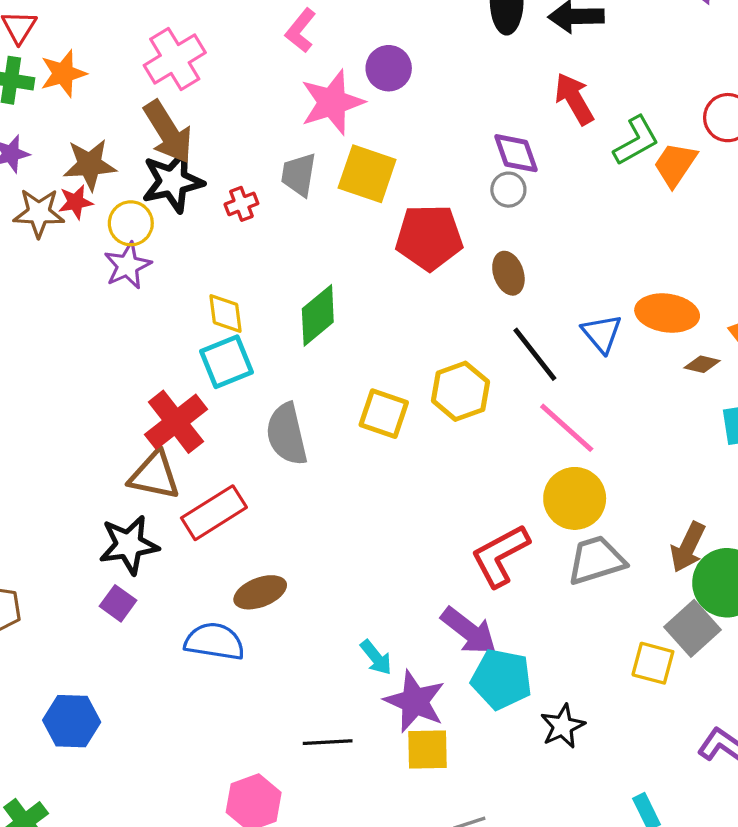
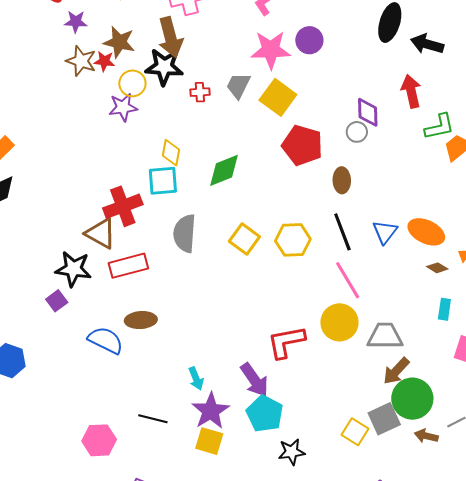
gray trapezoid: (596, 560) -> (385, 336), moved

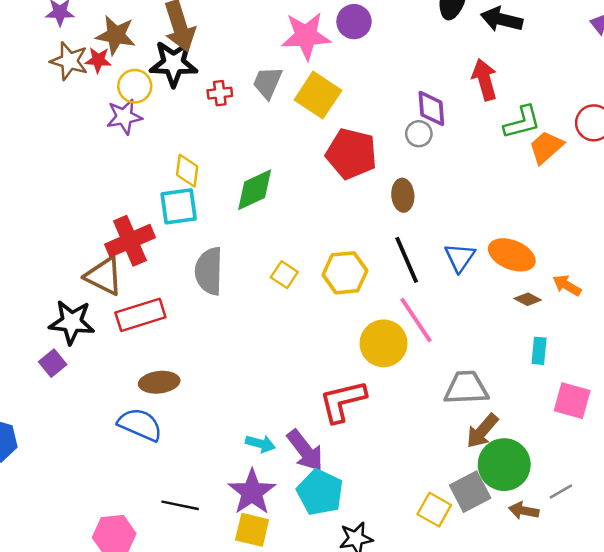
yellow square: (244, 239) -> (284, 275), size x0.7
yellow circle: (339, 322) -> (384, 343), moved
blue semicircle: (106, 340) -> (140, 425), moved
cyan arrow: (196, 379) -> (260, 444), moved, turned -50

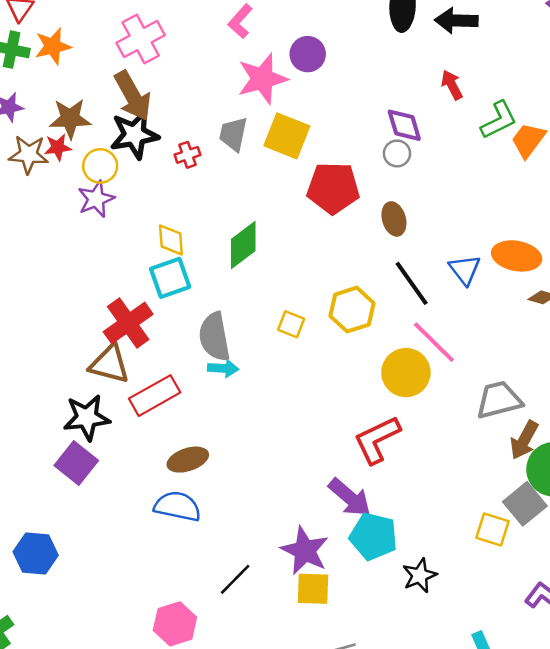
red arrow: (485, 80) -> (452, 85), size x0.7
purple square: (53, 363) -> (76, 463), size x1.5
cyan arrow: (260, 444) -> (223, 368), moved
black line: (180, 505) -> (235, 579), turned -45

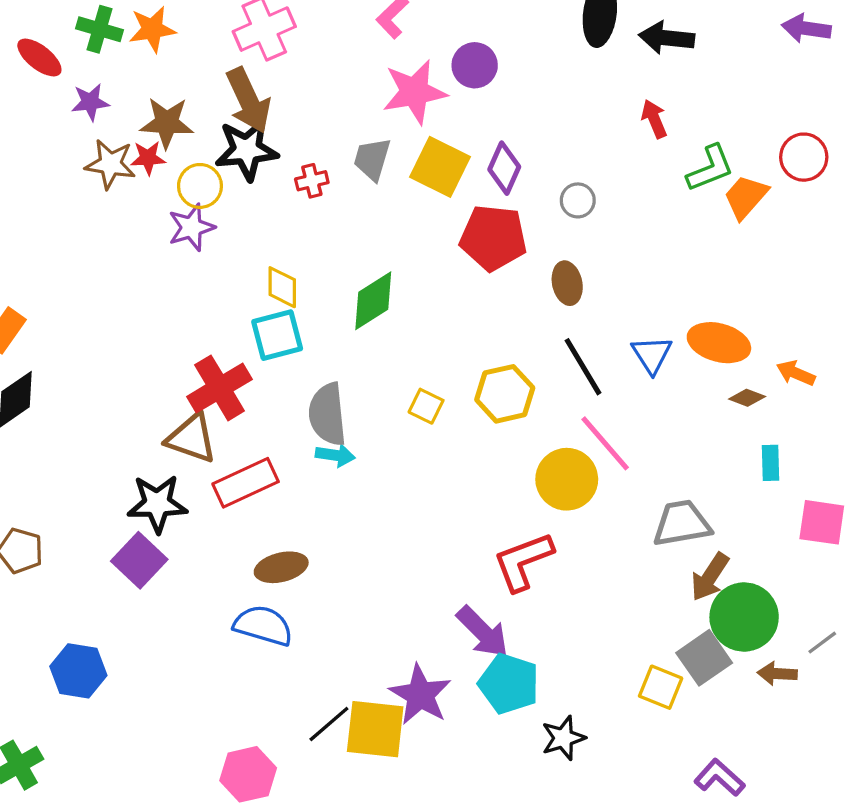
purple diamond: (404, 125) -> (504, 168), moved, turned 36
yellow square: (313, 589) -> (375, 729), moved, size x1.4

